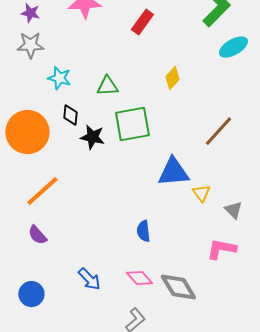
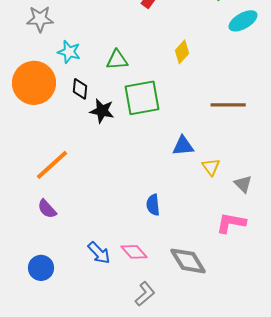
brown line: (218, 131) -> (228, 105), turned 48
orange circle: (27, 132) -> (34, 83), moved
blue triangle: (173, 172) -> (183, 146), size x0.7
pink diamond: (139, 278) -> (134, 252), moved

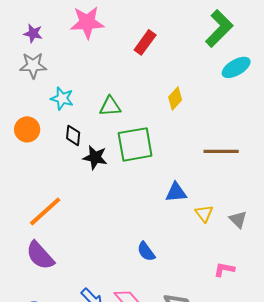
orange circle: (34, 83) -> (27, 129), size x0.6
gray triangle: (243, 184) -> (238, 219), moved
blue semicircle: (153, 205) -> (146, 251), turned -30
purple semicircle: (47, 209) -> (40, 255), size x1.5
pink L-shape: (231, 223) -> (224, 269), size x0.7

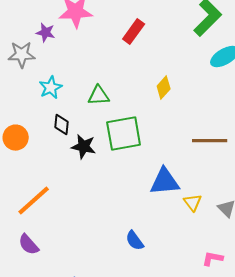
purple star: (33, 33) -> (46, 33), moved
cyan star: (62, 98) -> (51, 88), turned 30
orange circle: (27, 129) -> (16, 138), moved
blue triangle: (176, 192) -> (165, 182), size x1.4
purple semicircle: (40, 255) -> (29, 245), size x0.7

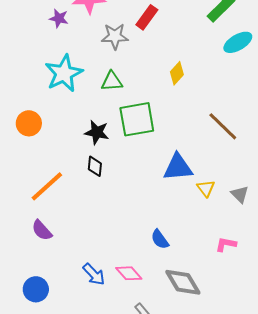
gray star: (22, 55) -> (115, 36), moved
cyan star: (51, 88) -> (64, 73), size x1.6
black diamond: (62, 125) -> (95, 166), moved
brown line: (210, 141) -> (223, 126), turned 44
blue semicircle: (135, 241) -> (160, 239), moved

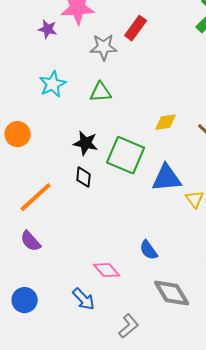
cyan star: (64, 73) -> (53, 84), size x0.7
yellow diamond: (177, 73) -> (166, 122), moved, turned 40
green square: (137, 119) -> (126, 155), moved, turned 33
pink diamond: (129, 273) -> (107, 270), moved
blue arrow: (94, 274) -> (84, 299), moved

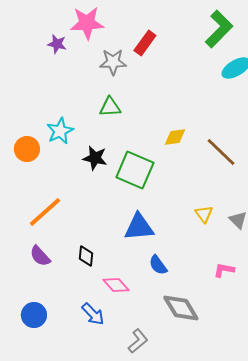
cyan star: (53, 84) -> (60, 131), moved
black diamond: (84, 177) -> (86, 256), moved
blue triangle: (167, 178) -> (139, 227), moved

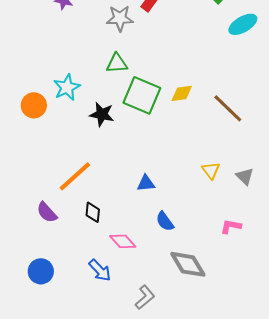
green square: (135, 170) -> (142, 95), moved
orange line: (45, 212) -> (75, 176), moved
blue triangle: (139, 227) -> (146, 183), size x0.6

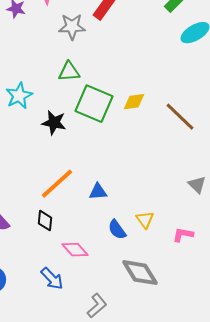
yellow triangle: (211, 170) -> (145, 220), moved
orange line: (75, 176) -> (57, 184), moved

